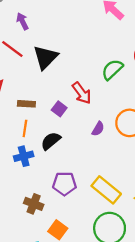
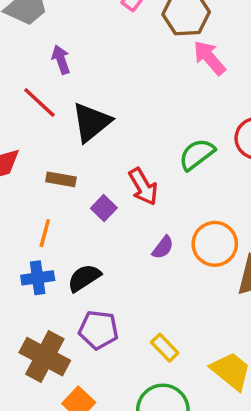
brown rectangle: (26, 104) -> (61, 179), moved
black semicircle: (51, 141) -> (84, 278), moved
yellow rectangle: (106, 190) -> (165, 348), size x0.6
brown cross: (34, 204) -> (45, 357), size x1.5

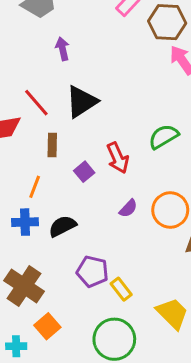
red line: (39, 102) -> (36, 103), moved
brown rectangle: (61, 179) -> (52, 145), turned 75
purple pentagon: (98, 330) -> (92, 271), moved

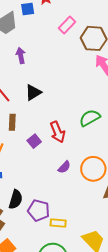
black triangle: (82, 102) -> (33, 92), size x0.7
black semicircle: (62, 226) -> (16, 199), moved, turned 132
yellow rectangle: (121, 289) -> (58, 223), turned -49

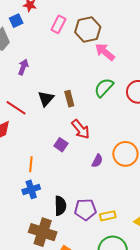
purple arrow: (21, 56) -> (23, 67), turned 49
green semicircle: (90, 118) -> (104, 88), moved
brown rectangle: (12, 122) -> (69, 99), moved

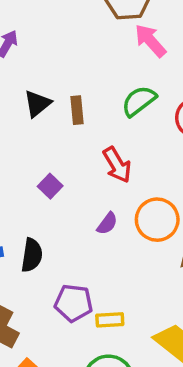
red arrow: (81, 129) -> (117, 165), moved
black semicircle: (60, 206) -> (32, 255), moved

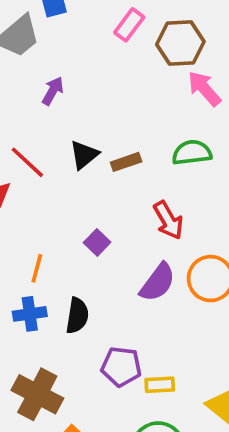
green semicircle: (139, 101) -> (192, 153), turned 30
brown rectangle: (77, 110) -> (126, 162), turned 76
purple semicircle: (107, 224) -> (158, 282), size x1.6

